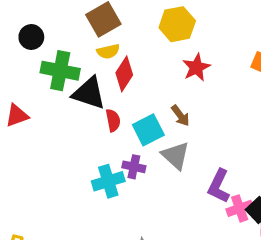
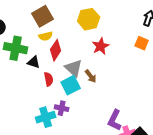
black triangle: (89, 93) -> (34, 62), size x0.6
gray triangle: (176, 156) -> (74, 68), moved

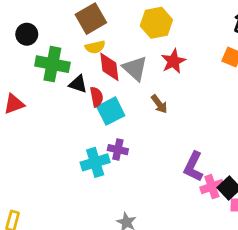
red diamond: (56, 50) -> (109, 67), turned -40
gray triangle: (74, 68) -> (135, 68), moved
red semicircle: (49, 79) -> (97, 97), moved
cyan square: (71, 85) -> (111, 111), moved

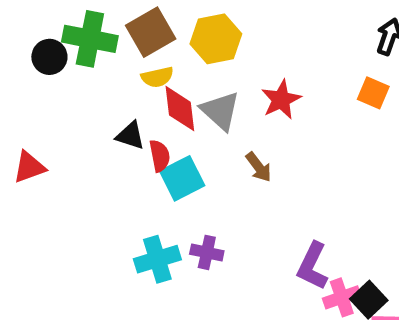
yellow hexagon: (156, 23) -> (216, 39), moved
green cross: (52, 64) -> (90, 39), moved
purple cross: (118, 150) -> (207, 252), moved

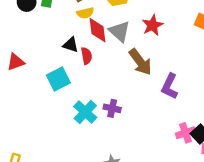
brown arrow: (259, 167) -> (140, 62), size x1.6
cyan square: (182, 178) -> (58, 79), moved
cyan cross: (157, 259) -> (85, 112), turned -30
purple L-shape: (313, 266) -> (170, 86), moved

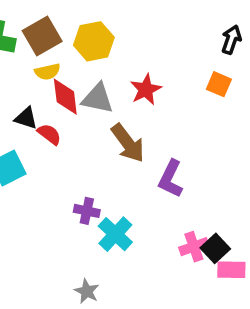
gray triangle: (119, 31) -> (97, 98), turned -30
red semicircle: (86, 56) -> (49, 134), turned -42
cyan cross: (85, 112) -> (115, 234), moved

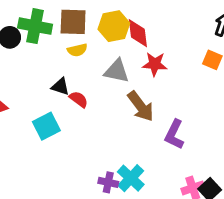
brown square: (42, 36) -> (73, 22), turned 32
red star: (146, 90) -> (155, 64), turned 30
red diamond: (65, 97) -> (138, 33), moved
purple cross: (87, 211) -> (108, 182), moved

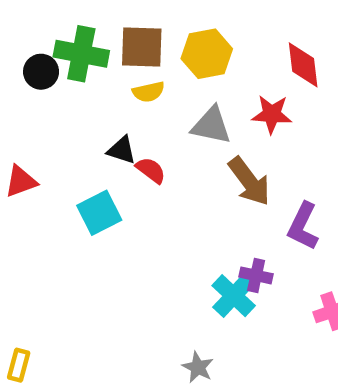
red diamond: (138, 33) -> (303, 65), moved
purple cross: (108, 182) -> (256, 275), moved

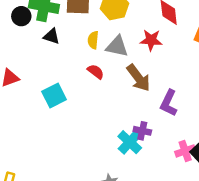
yellow semicircle: (149, 92) -> (93, 40), moved, turned 108
black triangle: (122, 150) -> (52, 36), moved
red semicircle: (151, 170) -> (96, 72), moved

